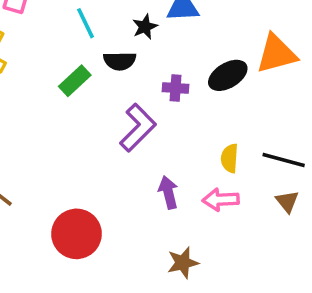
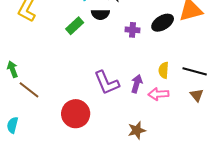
purple L-shape: (138, 128) -> (107, 83), moved, turned 112
purple arrow: (168, 192) -> (137, 84), moved, turned 30

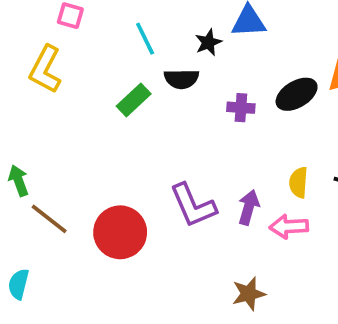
red circle: (76, 114) -> (120, 232), moved

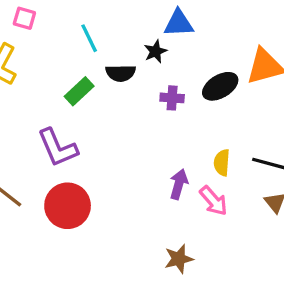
black star: (208, 42) -> (155, 51), moved
purple L-shape: (193, 205) -> (58, 148), moved
pink arrow: (289, 227) -> (214, 201), turned -128

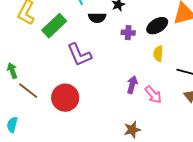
green rectangle: (79, 91) -> (54, 26), moved, size x1.4
purple L-shape: (58, 148) -> (79, 55), moved
yellow semicircle: (222, 163) -> (158, 54), moved

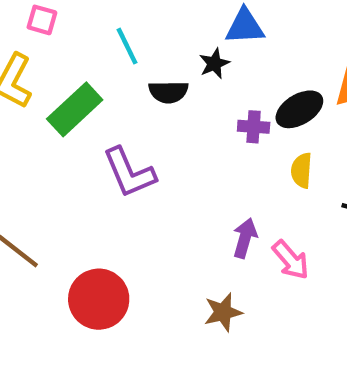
purple cross: (128, 33) -> (254, 127), moved
red circle: (65, 98) -> (99, 299), moved
brown star: (132, 130) -> (223, 312), moved

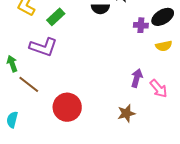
green rectangle: (75, 109) -> (56, 17), size x0.7
yellow semicircle: (302, 170) -> (164, 46), turned -105
purple L-shape: (129, 173) -> (43, 47), moved, turned -48

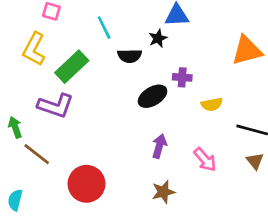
green rectangle: (56, 17) -> (72, 67), size x1.4
black ellipse: (163, 17) -> (153, 96), moved
purple arrow: (137, 78) -> (159, 146), moved

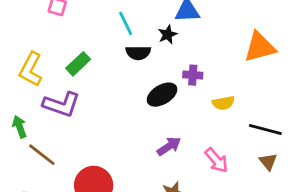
cyan line: (104, 28) -> (126, 23), moved
yellow L-shape: (34, 49) -> (31, 69), moved
green rectangle: (72, 67) -> (78, 64), size x0.7
purple arrow: (159, 146) -> (169, 146), turned 40

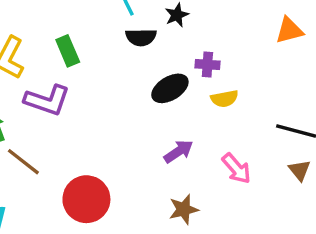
orange triangle: (260, 47) -> (289, 30), size x0.7
green rectangle: (78, 64) -> (68, 51), turned -70
yellow semicircle: (223, 103) -> (225, 99), moved

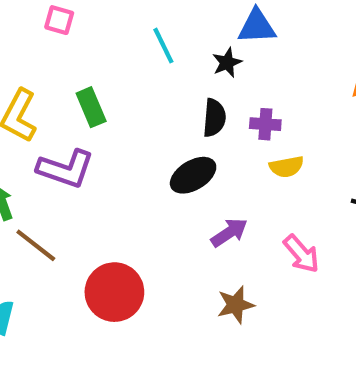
black semicircle: (141, 37) -> (214, 118), moved, turned -84
black ellipse: (170, 88) -> (193, 175), moved

